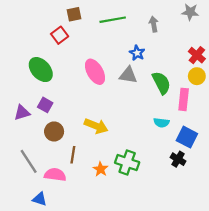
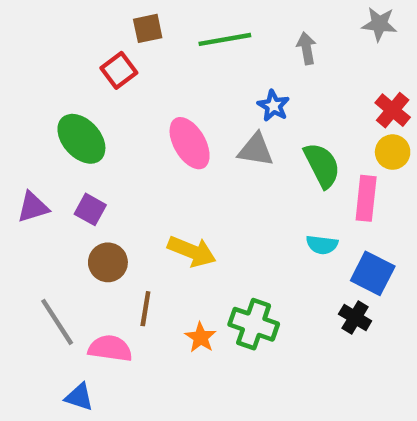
purple triangle: (22, 113) -> (33, 207), moved

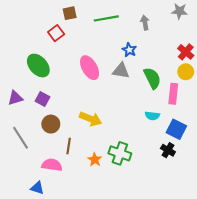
gray line: (57, 322) -> (21, 138), moved

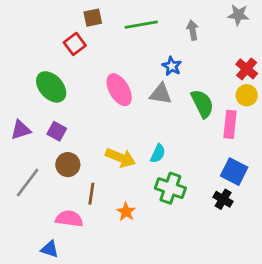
cyan semicircle: (152, 116) -> (158, 153), moved, turned -72
gray line: (21, 138) -> (28, 183), turned 70
green cross: (120, 153) -> (170, 188), moved

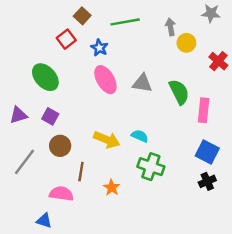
brown square: (93, 18) -> (82, 16), turned -35
blue star: (172, 66) -> (99, 48), moved
yellow circle: (247, 95) -> (186, 43), moved
cyan semicircle: (158, 153) -> (140, 136), turned -91
black cross: (223, 199) -> (207, 181), moved, turned 35

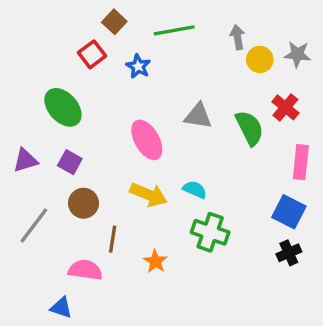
gray star: (211, 13) -> (297, 54), moved
red cross: (218, 61) -> (285, 107), moved
pink ellipse: (105, 80) -> (147, 140), moved
pink rectangle: (204, 110) -> (301, 162), moved

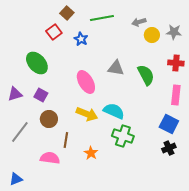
gray arrow: (238, 37) -> (139, 22), turned -96
red cross: (285, 107) -> (176, 63), moved, turned -35
cyan semicircle: (195, 190) -> (114, 111), size x1.5
blue triangle: (61, 308) -> (16, 179), moved, turned -40

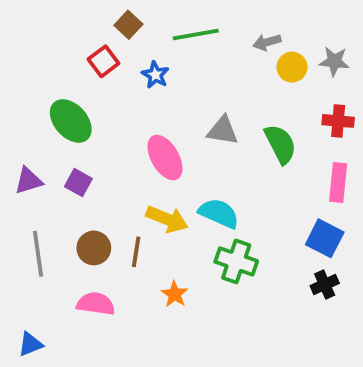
brown circle: (49, 119) -> (94, 248), moved
gray line: (20, 132) -> (38, 254), turned -45
brown line: (66, 140) -> (136, 252), moved

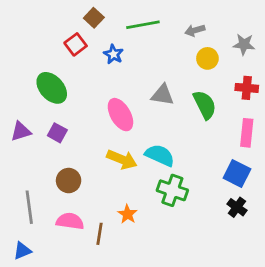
yellow circle: (292, 67) -> (207, 58), moved
brown line: (136, 252) -> (99, 234), moved
gray line: (38, 254) -> (29, 207), moved
black cross: (325, 284) -> (237, 207), turned -30

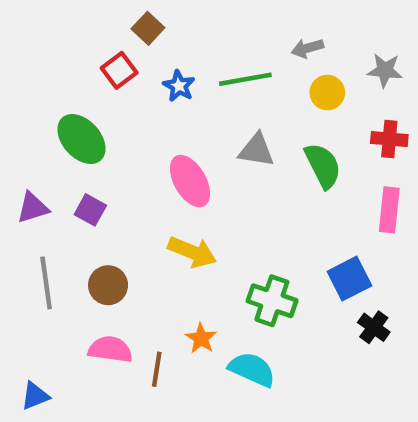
green line: (143, 25) -> (245, 79), moved
cyan semicircle: (160, 155) -> (252, 369), moved
blue square: (237, 173) -> (349, 279), moved, turned 36
gray line: (29, 207) -> (46, 283), moved

